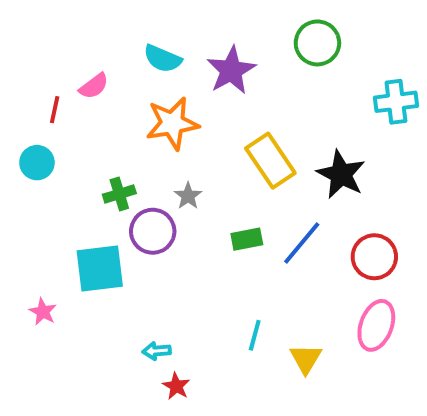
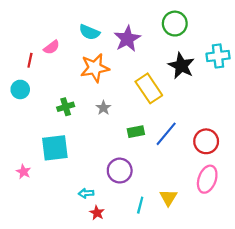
black star: (341, 174) -> (181, 66), moved
purple circle: (153, 231) -> (120, 171), moved
cyan line: (255, 335) -> (140, 205), moved

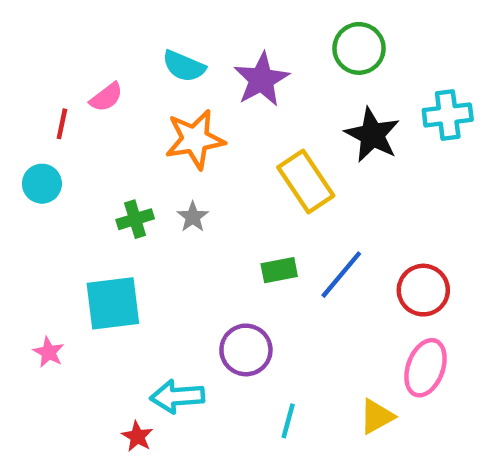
gray star: (103, 108) -> (193, 217), moved
cyan arrow: (86, 193) -> (177, 397), size x1.6
yellow triangle: (168, 198) -> (377, 416), moved, turned 30
red star: (97, 213) -> (137, 436), moved

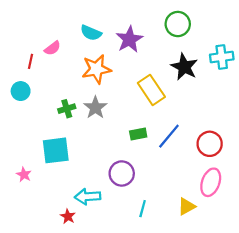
gray star: (193, 217) -> (95, 108), size x1.5

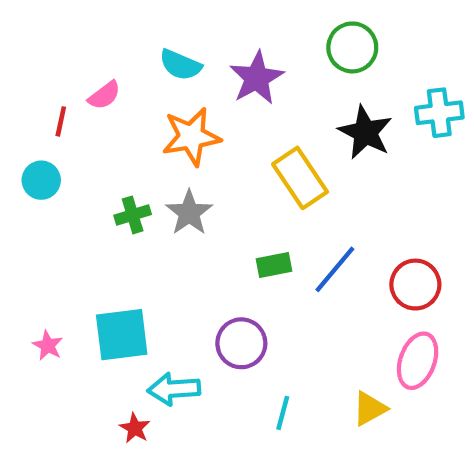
cyan square: (56, 150) -> (122, 335), moved

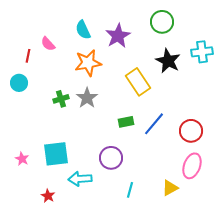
cyan semicircle: (180, 65) -> (83, 30), turned 42
pink semicircle: (104, 95) -> (48, 44), turned 84
red star: (135, 428) -> (48, 196), moved

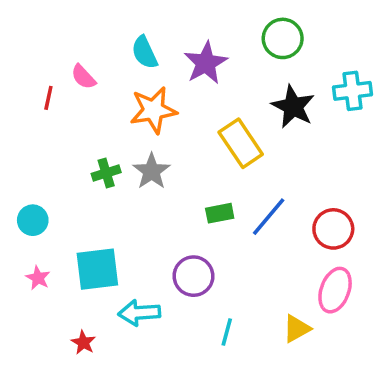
cyan circle: (19, 83) -> (33, 220), moved

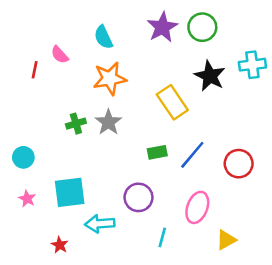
purple star: (206, 63) -> (162, 27), moved
pink ellipse: (335, 290) -> (197, 207), moved
yellow triangle: (297, 329) -> (226, 240), moved

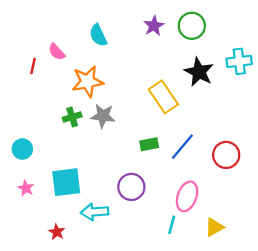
purple star: (162, 27) -> (154, 26), size x0.7
orange star: (110, 78) -> (88, 81), moved
gray star: (108, 122) -> (103, 116), turned -30
cyan line: (162, 237) -> (172, 225), moved

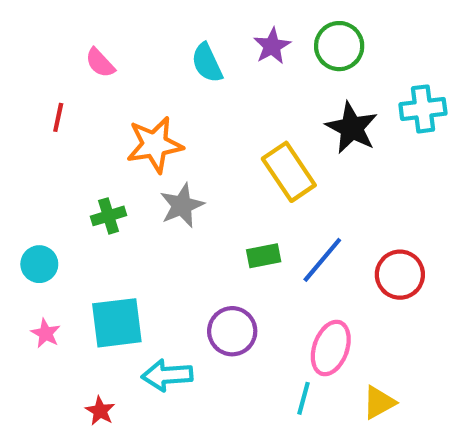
cyan semicircle: (98, 35) -> (207, 63), moved
pink semicircle: (57, 52) -> (100, 63), moved
gray star: (103, 116) -> (182, 205), turned -30
green cross: (72, 117) -> (108, 216), moved

